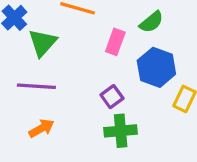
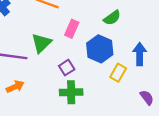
green semicircle: (151, 22) -> (112, 18), moved
green triangle: (43, 43) -> (41, 43), moved

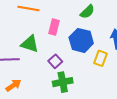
green triangle: (41, 43) -> (30, 44), turned -48

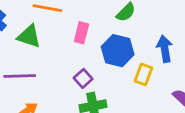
green triangle: (30, 44) -> (29, 36), moved

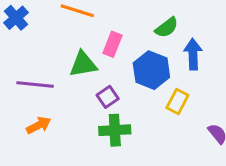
green triangle: (29, 36) -> (83, 64), moved, turned -35
blue arrow: (165, 49) -> (193, 54), moved

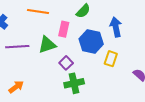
green semicircle: (167, 27) -> (83, 11), moved
purple line: (35, 84) -> (17, 47), moved
orange arrow: (39, 125) -> (16, 87), moved

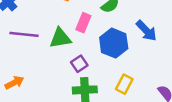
blue arrow: (116, 27) -> (146, 31), turned 138
yellow rectangle: (111, 59) -> (124, 84), moved

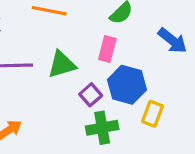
pink rectangle: (83, 23) -> (107, 49), moved
blue hexagon: (114, 43) -> (127, 85), moved

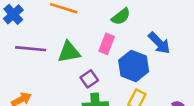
blue hexagon: (127, 85) -> (134, 66), moved

